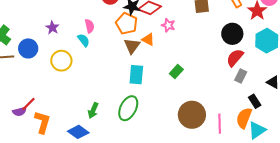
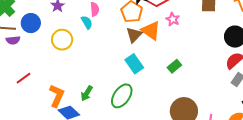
orange triangle: (148, 39) -> (151, 31), size x1.5
cyan rectangle: (136, 75) -> (134, 64), turned -48
purple semicircle: (20, 111) -> (13, 40), moved
orange L-shape: (42, 122) -> (57, 96), moved

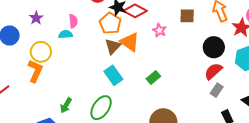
pink star: (173, 19) -> (159, 30), moved
cyan semicircle: (87, 22) -> (65, 34), turned -64
orange L-shape: (57, 96) -> (35, 71), moved

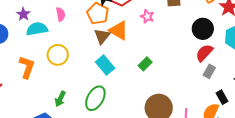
cyan semicircle: (65, 34) -> (37, 29), moved, size x1.5
yellow circle: (41, 52) -> (58, 55), moved

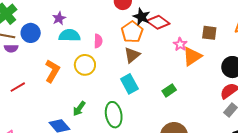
pink semicircle: (61, 14) -> (98, 41), moved
orange triangle: (119, 30) -> (192, 56), moved, turned 45
green ellipse: (95, 98) -> (114, 115), turned -50

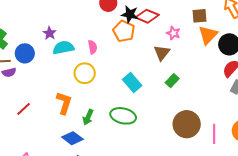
brown triangle: (132, 55) -> (162, 53), moved
orange triangle: (192, 56) -> (208, 35), moved
orange L-shape: (52, 71) -> (64, 103), moved
green ellipse: (114, 115) -> (123, 116), turned -55

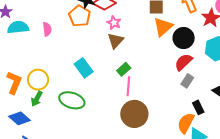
pink star: (173, 33) -> (114, 23), moved
yellow circle: (85, 73) -> (38, 80), moved
pink line: (214, 134) -> (128, 86), moved

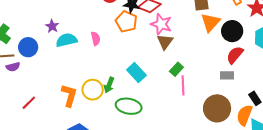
pink star: (114, 23) -> (161, 24), size x1.5
gray rectangle: (187, 81) -> (227, 75), moved, turned 64
green arrow: (37, 99) -> (109, 85), moved
brown circle: (134, 114) -> (217, 108), moved

